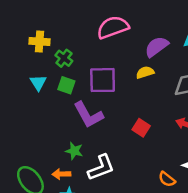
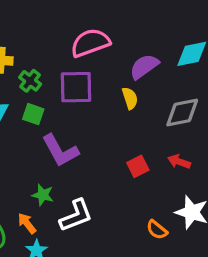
yellow semicircle: (145, 72) -> (130, 98), turned 90
purple square: (103, 80) -> (76, 87), moved
red square: (141, 128) -> (138, 166), moved, turned 30
orange arrow: (61, 174) -> (27, 223), turned 54

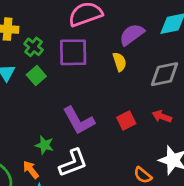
green square: (33, 114) -> (36, 76), turned 30
purple L-shape: (60, 151) -> (79, 121), moved

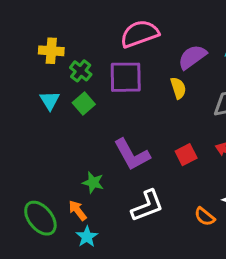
white L-shape: (73, 163) -> (147, 206), moved

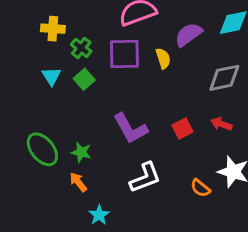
yellow semicircle: (178, 88) -> (163, 58), moved
green star: (93, 182) -> (81, 152), moved
green ellipse: (40, 218) -> (42, 149), moved
cyan star: (87, 237) -> (99, 215), moved

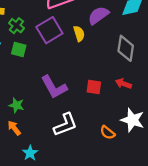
purple square: (124, 54) -> (49, 30), turned -30
gray diamond: (224, 78) -> (126, 48), turned -70
green square: (84, 79) -> (19, 49), turned -35
red square: (183, 128) -> (94, 87), turned 35

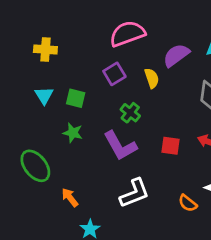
green cross: (16, 26) -> (130, 113), moved
purple square: (49, 30) -> (114, 74), size x0.7
green star: (16, 105) -> (73, 133), moved

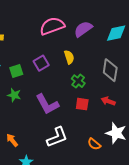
purple semicircle: (176, 55) -> (83, 29), moved
purple square: (114, 74) -> (41, 63), moved
green square: (76, 98) -> (16, 71), turned -32
green cross: (130, 113) -> (78, 81), moved

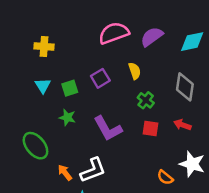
white L-shape: (57, 137) -> (93, 170), moved

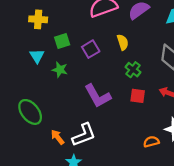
green square: (70, 88) -> (62, 41), moved
green star: (67, 117) -> (60, 70), moved
orange semicircle: (165, 177) -> (151, 142), turned 126

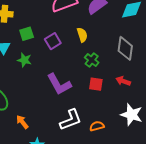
white L-shape: (84, 135) -> (71, 120), moved
orange semicircle: (151, 142) -> (97, 126), moved

